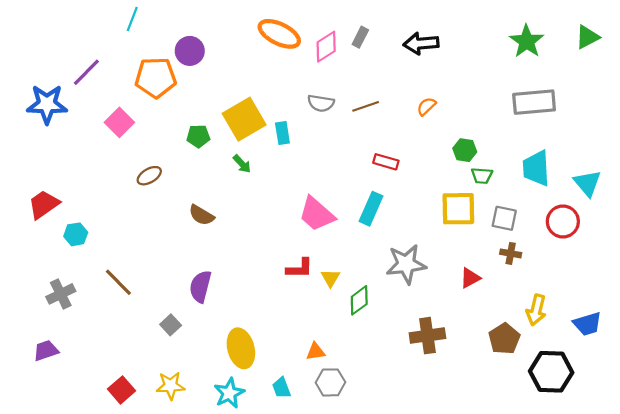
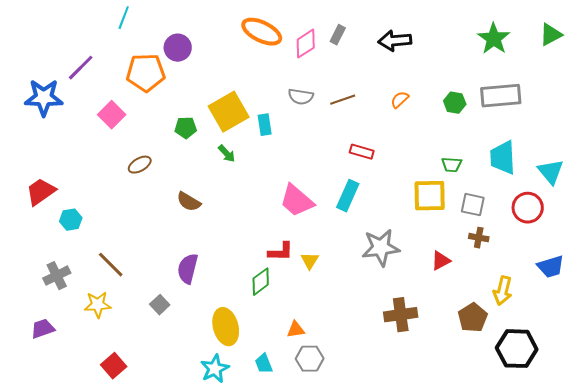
green hexagon: (465, 150) -> (455, 103), moved
green diamond: (359, 300) -> (261, 282), moved
blue trapezoid: (587, 324) -> (551, 267), moved
yellow star: (171, 386) -> (98, 305), moved

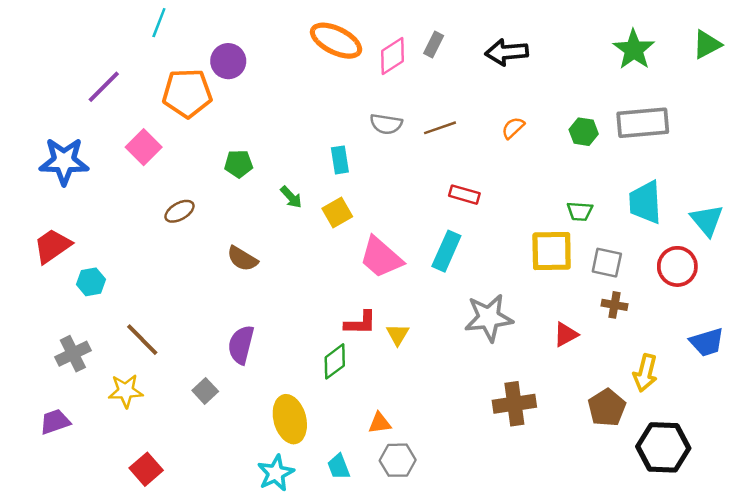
blue star: (44, 98) -> (64, 161), moved
yellow square: (229, 112) -> (337, 213), moved, size x0.6

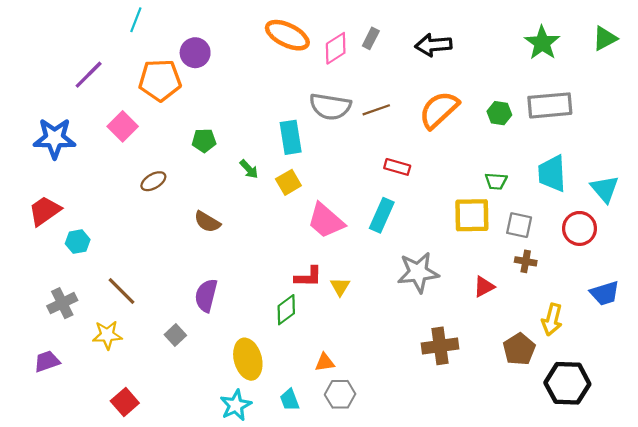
gray semicircle: (386, 124) -> (330, 107), size x1.5
orange semicircle: (513, 128) -> (439, 110), size x2.0
cyan rectangle: (340, 160) -> (291, 137), size x1.4

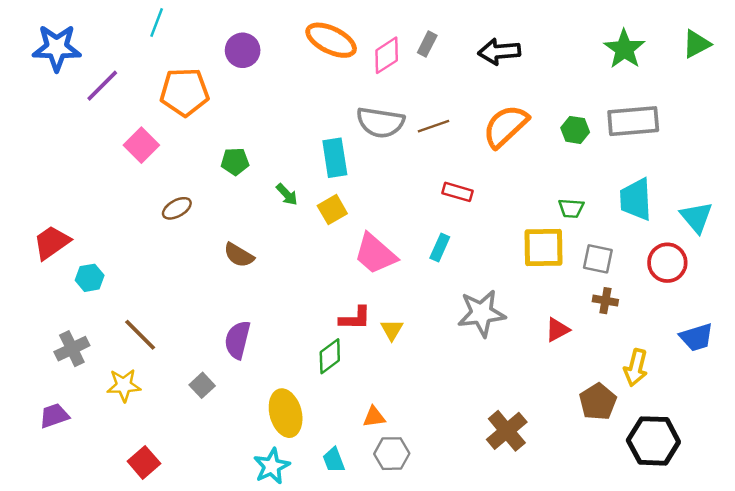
purple circle: (195, 53) -> (243, 50), moved
blue star: (55, 138) -> (57, 48), moved
cyan rectangle: (382, 215) -> (440, 248), size x0.7
brown cross: (440, 346) -> (507, 431), moved, turned -32

